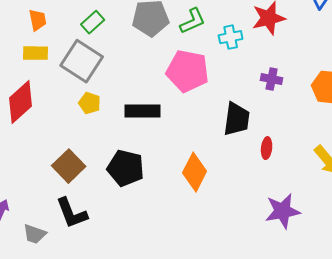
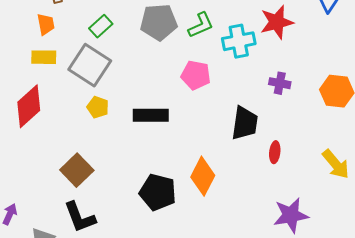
cyan cross: (231, 37) -> (239, 41), size x1.4
pink pentagon: (188, 71) -> (196, 75), size x0.7
black pentagon: (126, 168) -> (158, 192), moved

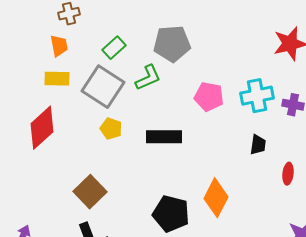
green L-shape: (201, 25) -> (148, 78), moved
cyan cross: (239, 41) -> (257, 96), moved
black trapezoid: (245, 123) -> (258, 145), size x0.6

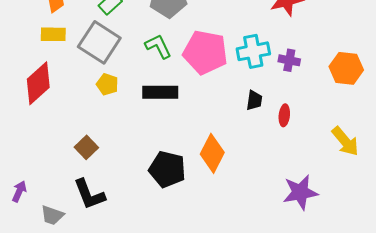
green L-shape: (148, 78) -> (158, 46), moved, turned -92
pink pentagon: (209, 97) -> (205, 52), size x1.5
red ellipse: (288, 174) -> (284, 115), moved
brown square: (90, 192) -> (86, 147), size x0.7

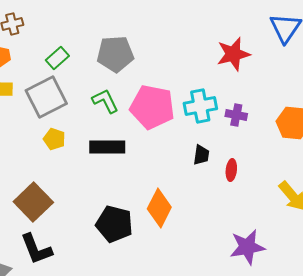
gray square: (99, 42) -> (46, 97), turned 30
brown square: (86, 147) -> (33, 202), size x1.6

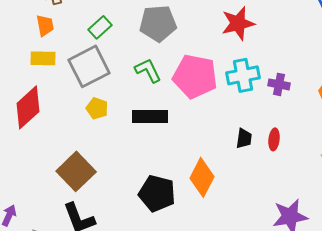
red star: (233, 54) -> (238, 23), moved
black trapezoid: (201, 155) -> (244, 138), moved

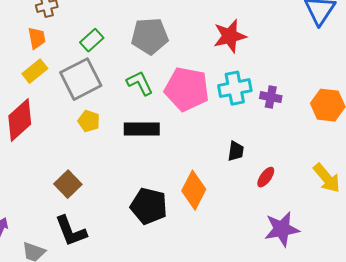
yellow rectangle: (43, 58) -> (35, 71), turned -40
red ellipse: (274, 139) -> (266, 177), moved, turned 30
brown square: (76, 171) -> (68, 184), size x0.7

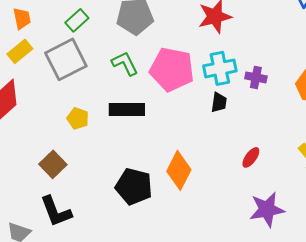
yellow pentagon: (89, 121) -> (78, 118), moved
black trapezoid: (236, 151) -> (219, 102), moved

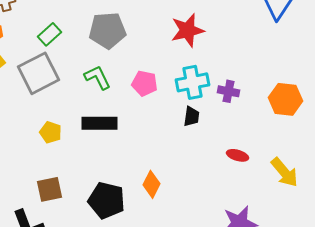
pink pentagon: (172, 69) -> (145, 83), size x0.6
red ellipse: (251, 157) -> (238, 155), moved, turned 70
brown square: (53, 164) -> (50, 189), moved, turned 32
orange diamond: (179, 170) -> (152, 184), size x0.7

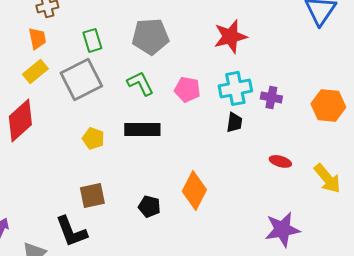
green rectangle: (50, 34) -> (92, 40), turned -65
orange diamond: (152, 184) -> (194, 190), size x1.4
black pentagon: (107, 200) -> (149, 206), size x0.6

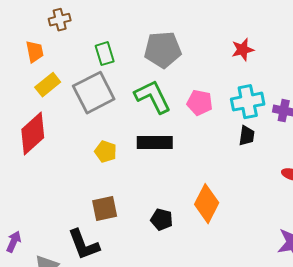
red star: (230, 36) -> (243, 50), size x0.7
orange trapezoid: (37, 38) -> (35, 52), moved
green L-shape: (140, 83) -> (153, 97), size x1.4

